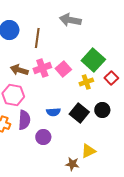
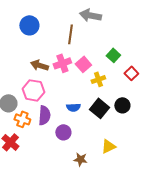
brown line: (37, 38) -> (70, 34), moved
green square: (93, 60) -> (113, 55), size x0.6
yellow cross: (86, 82) -> (98, 79), moved
brown star: (72, 164) -> (80, 159), moved

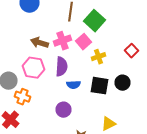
green square: (113, 55) -> (94, 21), moved, size x1.5
black square: (99, 108) -> (100, 86), turned -30
purple semicircle: (44, 115) -> (62, 67), moved

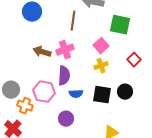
green square: (94, 21) -> (120, 25), moved, turned -30
pink square: (84, 42) -> (101, 46), moved
pink hexagon: (34, 68) -> (44, 92), moved

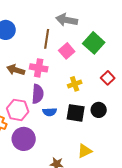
green square: (120, 25) -> (94, 43), turned 30
pink square: (101, 46) -> (67, 51), moved
pink cross: (65, 50) -> (39, 68), turned 30
purple circle: (66, 119) -> (24, 139), moved, size x1.5

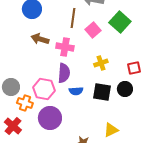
brown arrow: (16, 70) -> (40, 39), moved
red square: (108, 78) -> (134, 68), moved, turned 32

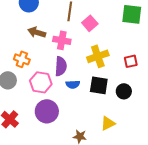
green square: (120, 22) -> (132, 14), moved, turned -35
yellow cross: (101, 63) -> (98, 56), size x1.5
black circle: (125, 89) -> (124, 91), moved
orange cross: (25, 103) -> (22, 59), moved

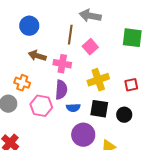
purple circle: (47, 111) -> (83, 135), moved

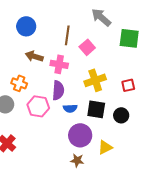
gray arrow: (90, 16) -> (101, 17), moved, turned 30

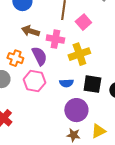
yellow cross: (95, 80) -> (79, 54), moved
purple semicircle: (58, 90) -> (39, 56), moved, turned -30
yellow triangle: (105, 147) -> (98, 131), moved

